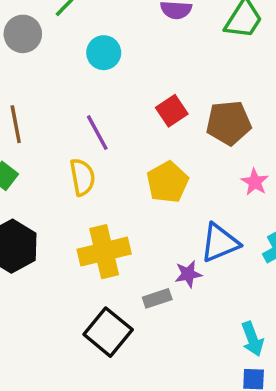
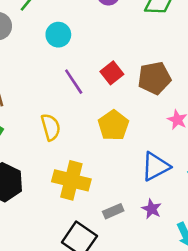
purple line: (97, 133) -> (74, 82), moved
yellow cross: (104, 252) -> (71, 180), turned 33
purple star: (188, 274) -> (152, 209), moved, turned -30

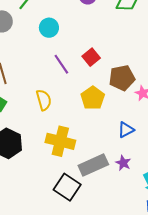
brown pentagon: (154, 78) -> (122, 78), moved
blue triangle: (156, 166) -> (126, 130), size x0.7
gray rectangle: (113, 211) -> (93, 165), size x1.8

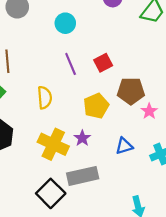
purple star: (123, 163) -> (82, 138), moved

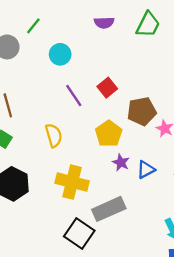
purple star: (82, 138) -> (121, 163), moved

